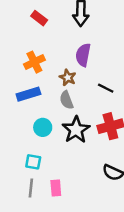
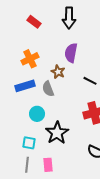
gray semicircle: (66, 100) -> (48, 89), moved
black star: (76, 130) -> (57, 133), moved

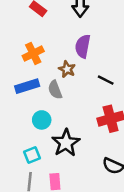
cyan square: (29, 143) -> (32, 155), turned -32

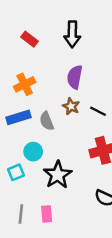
brown star: (67, 69) -> (71, 106), moved
cyan square: (32, 155) -> (16, 172), moved

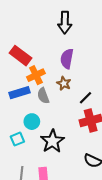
red rectangle: (29, 39) -> (20, 56), moved, size x1.5
orange cross: (25, 84) -> (36, 75), moved
black line: (98, 111) -> (85, 98), moved, turned -72

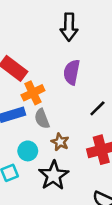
brown star: (64, 83) -> (60, 142), moved
black line: (85, 98) -> (97, 108), moved

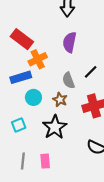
gray semicircle: (42, 119) -> (68, 80), moved
cyan circle: (28, 151) -> (33, 97), moved

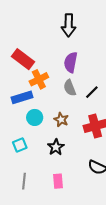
gray semicircle: (68, 80) -> (70, 88), moved
black star: (55, 127) -> (56, 147), size x0.7
pink rectangle: (45, 161) -> (58, 181), moved

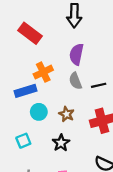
red rectangle: (23, 59) -> (30, 33), moved
black line: (92, 92) -> (99, 85), turned 32

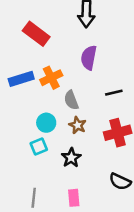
gray semicircle: (75, 81) -> (71, 100), moved
blue rectangle: (26, 91) -> (21, 79), moved
cyan square: (23, 141) -> (39, 146), moved

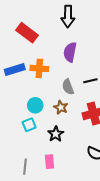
orange cross: (51, 78) -> (39, 68), turned 30
gray semicircle: (71, 100) -> (68, 87), moved
pink rectangle: (74, 198) -> (50, 162), moved

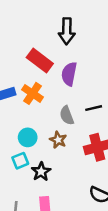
red rectangle: (27, 33) -> (40, 60), moved
orange cross: (39, 68) -> (33, 93), turned 30
black star: (56, 134) -> (41, 172), moved

